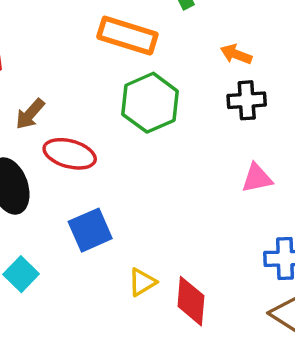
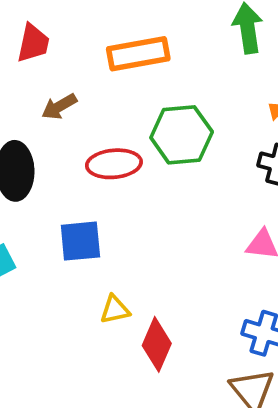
orange rectangle: (127, 36) -> (138, 54), moved, turned -46
red ellipse: (70, 154) -> (114, 164), moved, turned -39

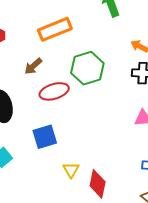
brown arrow: (59, 107) -> (33, 66), moved
yellow triangle: (115, 310) -> (71, 170), turned -36

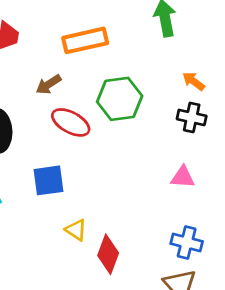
red ellipse: (54, 91) -> (71, 122), turned 36
yellow triangle: (71, 170) -> (76, 230), turned -36

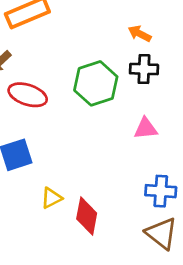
green hexagon: (120, 99) -> (96, 83), moved
yellow triangle: (76, 230) -> (51, 198), turned -50

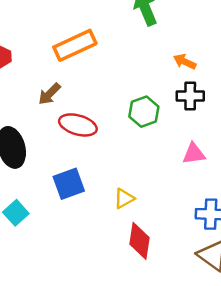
green hexagon: (96, 83) -> (144, 112), size x0.7
yellow triangle: (51, 198) -> (124, 198), moved

